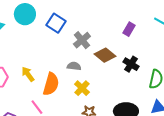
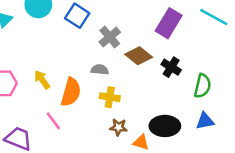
purple rectangle: (129, 29) -> (169, 23), size x1.6
yellow cross: (82, 88) -> (110, 97), turned -35

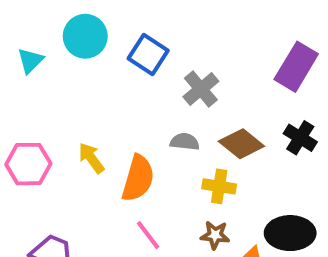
brown diamond: (139, 56) -> (241, 144), moved
yellow cross: (110, 97) -> (219, 186), moved
pink line: (53, 121) -> (148, 235), moved

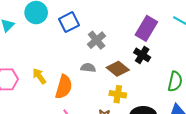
blue square: (148, 55) -> (69, 22), turned 30
black cross: (300, 138) -> (142, 55), moved
yellow cross: (219, 186) -> (118, 94), moved

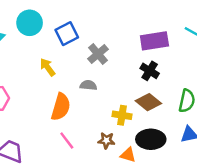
purple rectangle: (146, 28) -> (154, 41), turned 50
brown diamond: (118, 69) -> (148, 102), moved
yellow arrow: (39, 76) -> (48, 67), moved

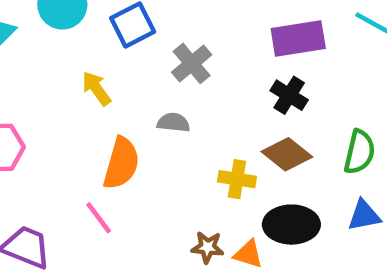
pink line: (67, 140) -> (99, 218), moved
brown star: (106, 140) -> (207, 247), moved

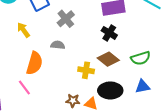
green semicircle: (359, 152) -> (141, 58), turned 60

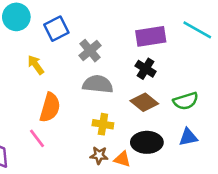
gray semicircle: (58, 45) -> (98, 84), moved, size x1.6
yellow cross: (86, 70) -> (103, 124), moved

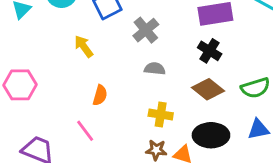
gray semicircle: (98, 84) -> (155, 69), size x0.6
orange semicircle: (50, 107) -> (100, 95), size x0.6

